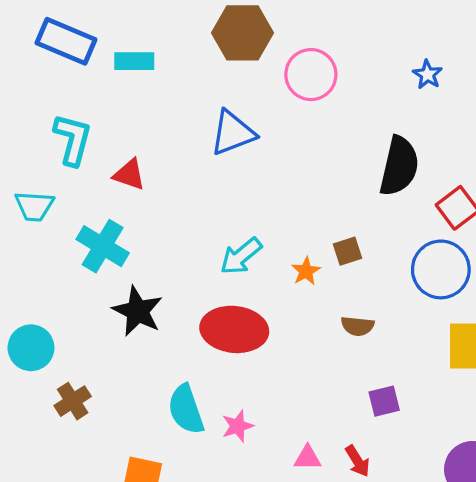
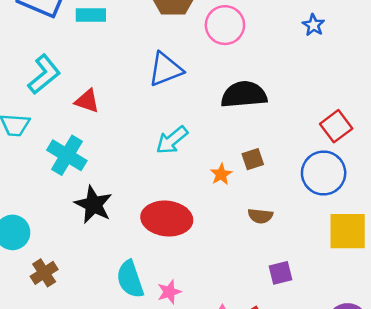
cyan L-shape: (73, 140) -> (44, 74), turned 36
black semicircle: (399, 166) -> (244, 95), moved, turned -108
cyan arrow: (241, 256) -> (172, 140), moved

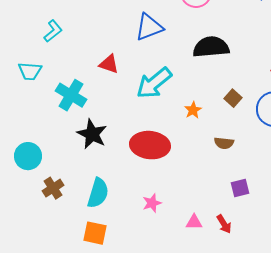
cyan L-shape: (44, 74) -> (53, 31), size x0.7
red triangle: (87, 101) -> (109, 64), moved
cyan arrow: (172, 140) -> (154, 83), size x1.4
brown square: (253, 159) -> (233, 98), moved, turned -30
cyan semicircle: (130, 279) -> (98, 193), moved, turned -144

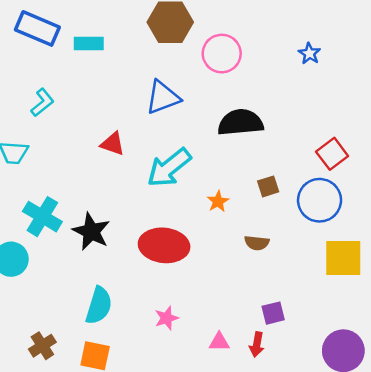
cyan cross: (71, 95) -> (42, 217), moved
brown square: (233, 98) -> (268, 186), turned 30
brown cross: (53, 188) -> (42, 346), moved
purple square: (240, 188) -> (273, 313), moved
red arrow: (224, 224) -> (257, 344), turned 42

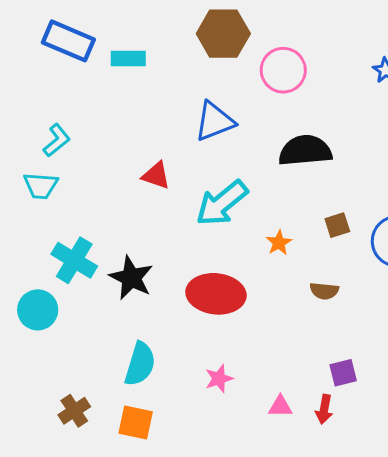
cyan L-shape: (42, 102) -> (57, 140), moved

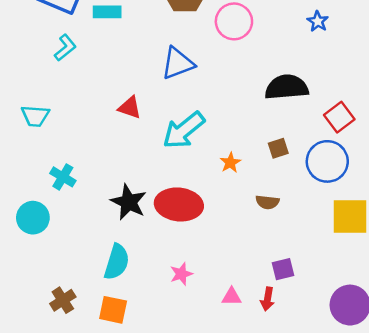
cyan L-shape: (57, 140) -> (65, 48), moved
black semicircle: (305, 151) -> (287, 87), moved
cyan cross: (74, 260) -> (63, 177), size x0.7
black star: (131, 278) -> (129, 202), moved

